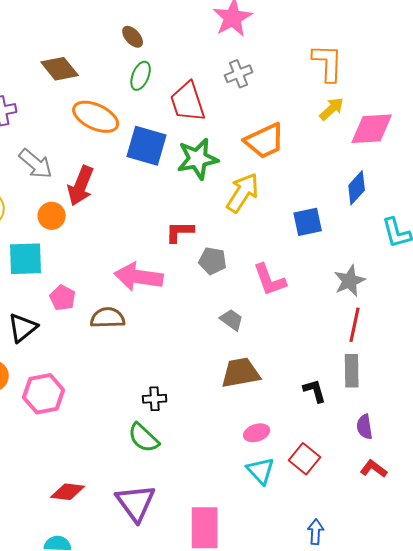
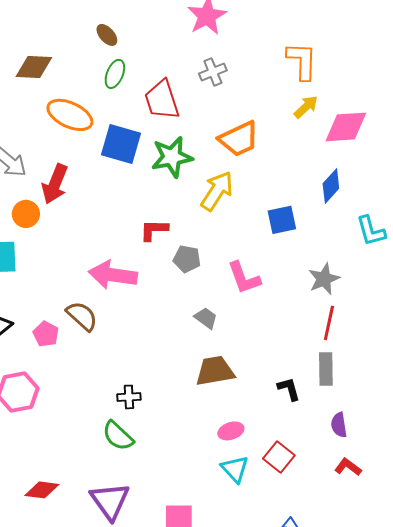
brown diamond: (60, 69) -> (34, 67), turned -48
pink pentagon: (63, 298) -> (46, 334), moved
brown semicircle: (108, 318) -> (82, 316), turned 44

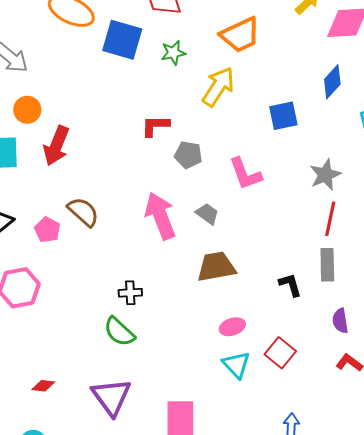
green star: (172, 157) -> (173, 53), size x0.6
red arrow: (55, 184) -> (56, 146), moved
pink arrow: (113, 275) -> (160, 216), moved, turned 60
red diamond: (42, 490) -> (43, 386), size x0.7

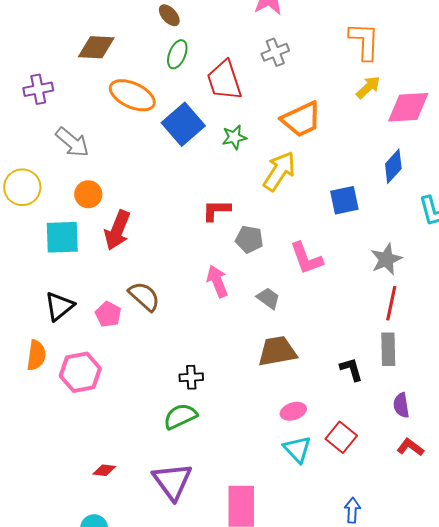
blue square: (122, 40) -> (183, 124), turned 33
pink arrow: (160, 216) -> (217, 281), moved, size x0.7
green semicircle: (119, 332) -> (180, 416), turned 112

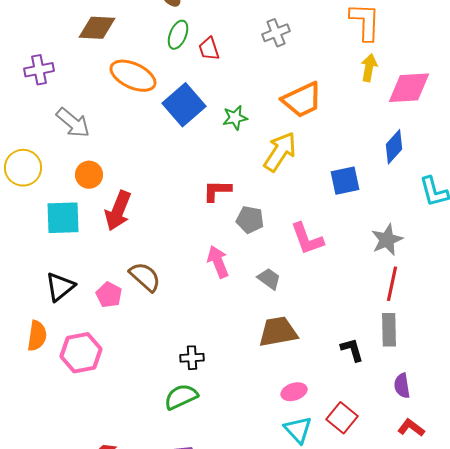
red trapezoid: (224, 80) -> (209, 49), moved, size x0.6
yellow arrow: (368, 87) -> (369, 68), turned -36

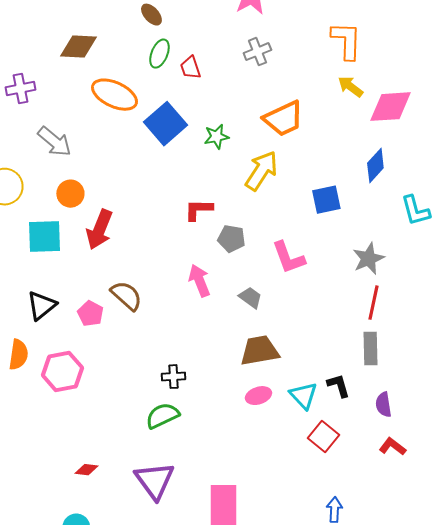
yellow arrow: (369, 68) -> (350, 87), turned -64
black L-shape: (352, 350) -> (338, 386), moved
pink ellipse: (294, 392) -> (258, 396), moved
cyan triangle: (298, 430) -> (303, 396), moved

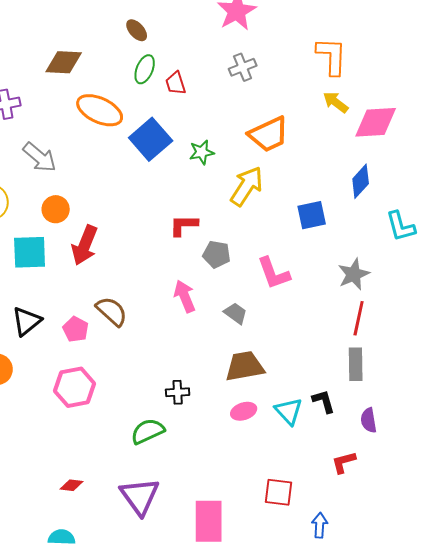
pink hexagon: (62, 372) -> (75, 387), moved
black cross: (173, 377) -> (178, 392), moved
red square: (323, 437) -> (279, 492), moved, turned -32
red L-shape: (392, 447) -> (344, 462), moved, turned -52

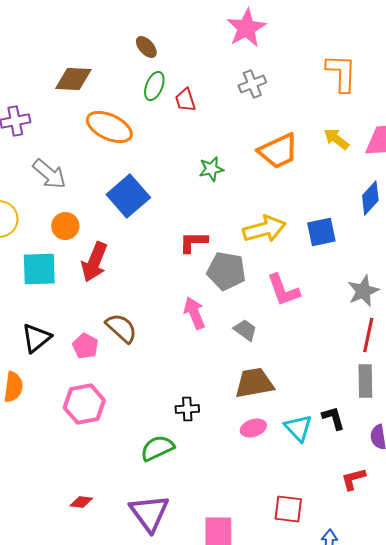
yellow arrow: (336, 102) -> (336, 139), moved
blue square: (151, 139) -> (128, 196), moved
yellow arrow: (247, 186) -> (264, 229), moved, turned 42
gray pentagon: (217, 254) -> (226, 271), size x1.4

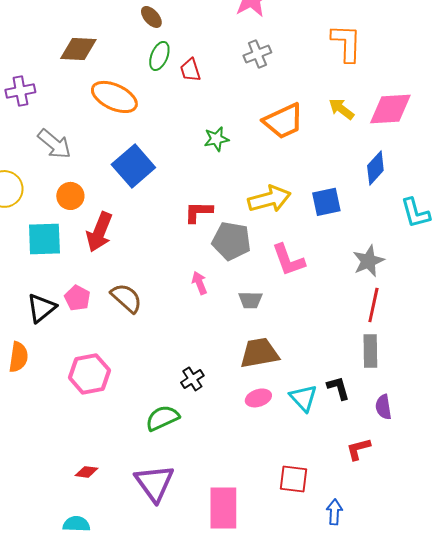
pink arrow: (194, 313) -> (199, 283), size x0.7
gray trapezoid: (245, 330) -> (250, 300), turned 145
pink pentagon: (85, 346) -> (77, 298), moved
black cross: (187, 409) -> (192, 379), turned -30

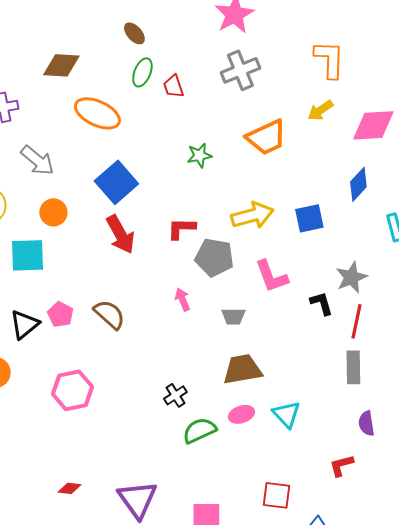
gray cross: (257, 54) -> (240, 70), size x1.4
yellow arrow: (341, 109) -> (320, 110), moved, turned -72
red arrow: (99, 232) -> (120, 234), moved, turned -51
black L-shape: (338, 388) -> (321, 303), moved
green semicircle: (162, 418) -> (199, 430), moved

